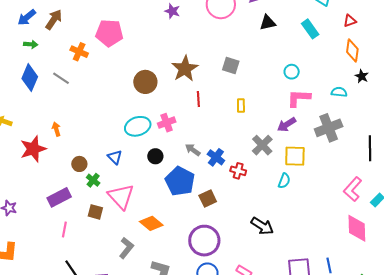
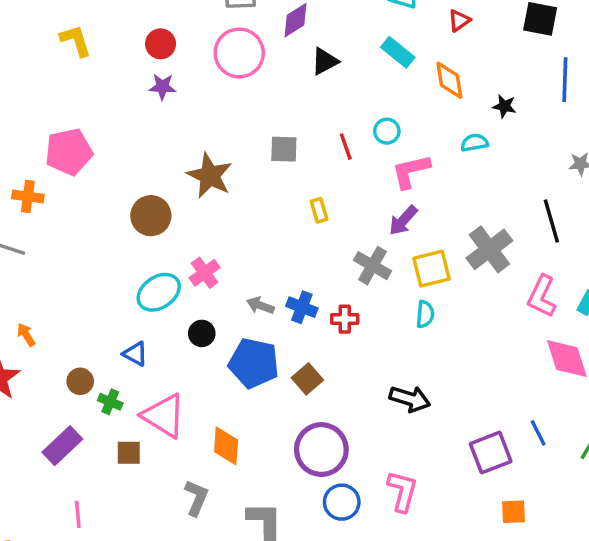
orange diamond: (352, 51) -> (449, 80), moved
red line: (198, 99) -> (346, 147), moved
gray cross: (329, 128) -> (489, 249), moved
orange diamond: (151, 223) -> (226, 446), turned 70
pink line: (64, 229) -> (78, 514), moved

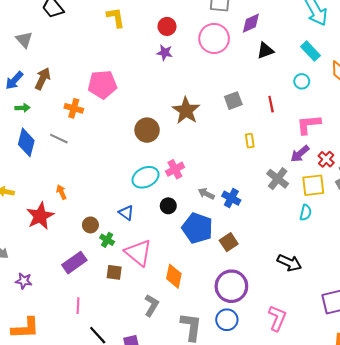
cyan circle: (387, 131) -> (302, 81), moved
gray square: (284, 149) -> (233, 101), turned -30
red cross: (345, 319) -> (326, 159), moved, turned 35
blue circle: (342, 502) -> (227, 320), moved

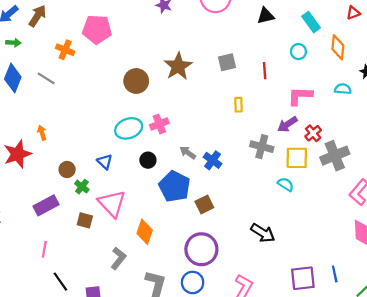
gray cross: (278, 179) -> (262, 147), turned -30
cyan semicircle: (306, 213) -> (286, 184), turned -77

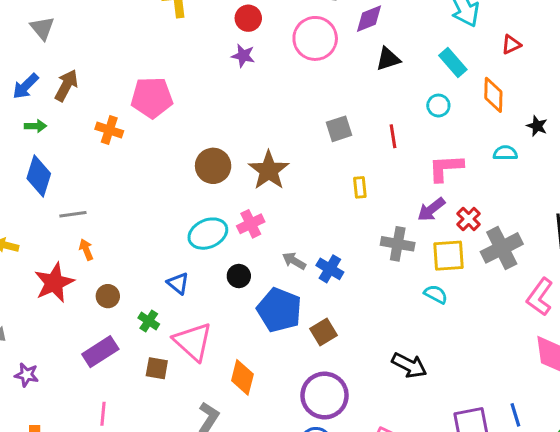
brown star: (178, 66) -> (269, 170), moved
gray line: (46, 78) -> (73, 214), moved, turned -36
brown circle: (67, 169) -> (108, 296), moved

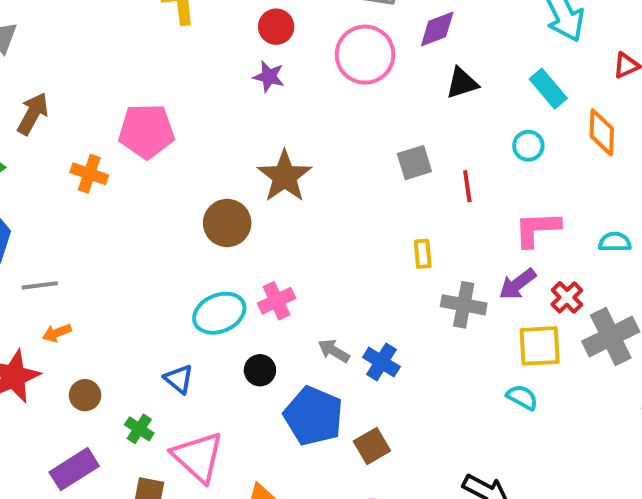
gray square: (339, 129) -> (414, 163), moved
cyan semicircle: (505, 153) -> (615, 242), moved
brown star: (269, 170) -> (285, 176), moved
gray cross: (398, 244) -> (464, 305), moved
orange arrow: (86, 250) -> (57, 333), turned -90

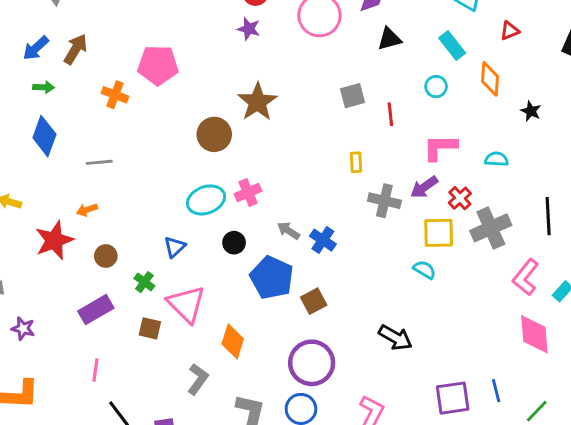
gray line: (40, 285) -> (99, 162), moved
blue triangle: (179, 379) -> (175, 247), turned 35

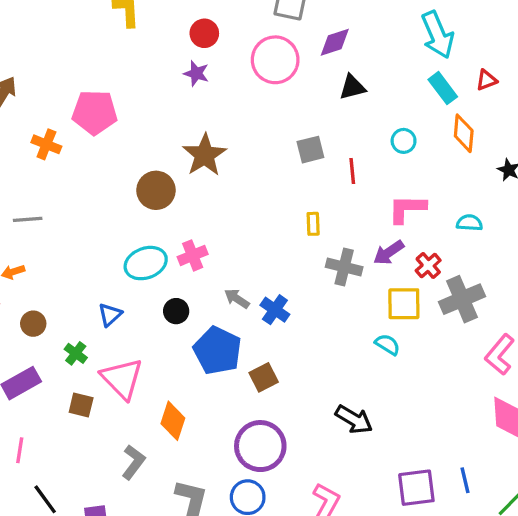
cyan rectangle: (452, 45) -> (443, 88), moved

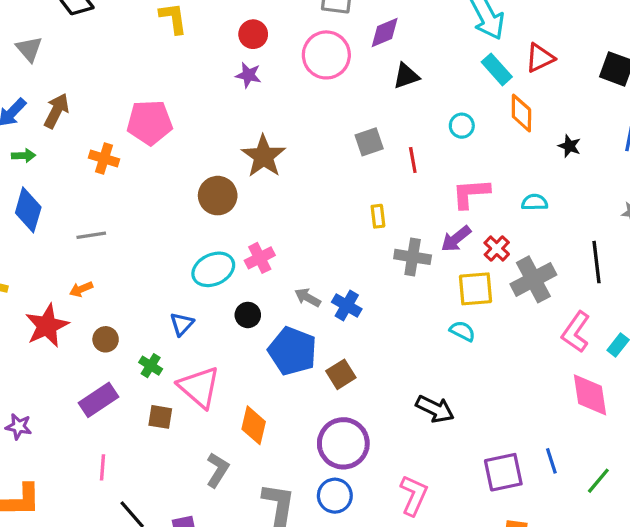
red triangle: (486, 80) -> (540, 58), size x1.4

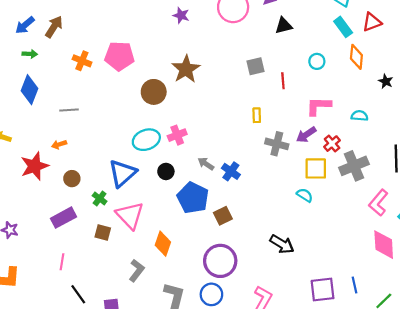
pink pentagon: (150, 122) -> (119, 56), moved
blue triangle: (182, 324) -> (122, 173), size x1.8

